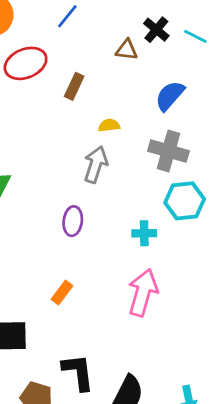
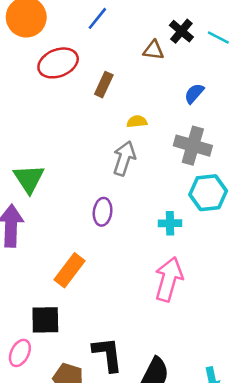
blue semicircle: (170, 96) -> (194, 93), size x0.7
orange rectangle: (62, 293) -> (69, 270), moved, size x1.5

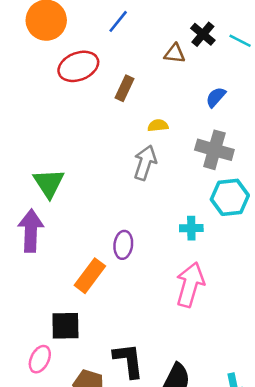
purple ellipse: (103, 212) -> (123, 245), moved

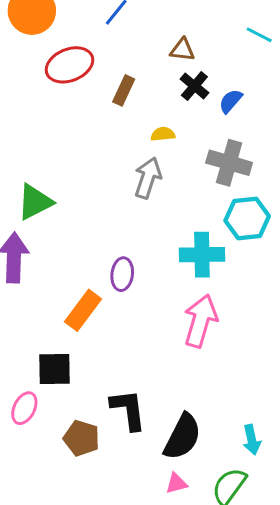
black cross: (203, 34) -> (194, 86), moved
green triangle: (49, 183) -> (35, 202), turned 36
cyan cross: (191, 228) -> (202, 255), size x1.6

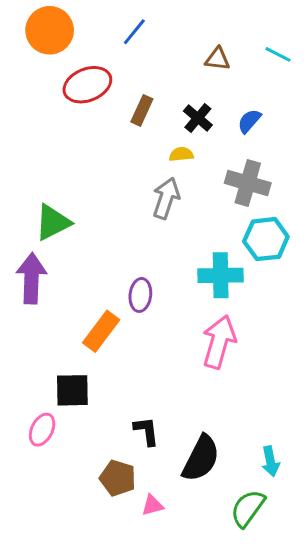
brown triangle: (182, 50) -> (218, 59), moved
black cross: (194, 86) -> (198, 118), moved
black L-shape: (128, 410) -> (146, 431), size x0.7
brown pentagon: (82, 438) -> (118, 478), moved
pink triangle: (176, 483) -> (152, 505), moved

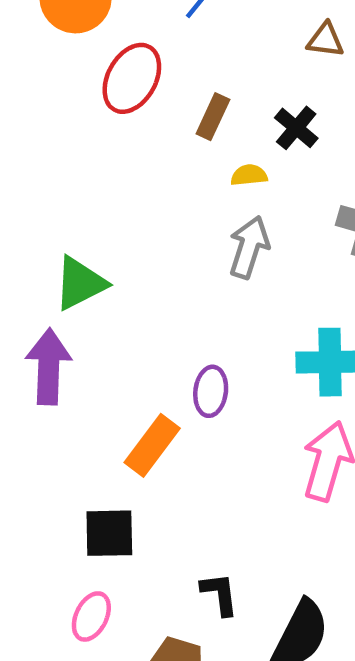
red ellipse: (87, 85) -> (132, 78), turned -39
yellow semicircle: (181, 154) -> (249, 175), moved
pink ellipse: (42, 430) -> (91, 616), moved

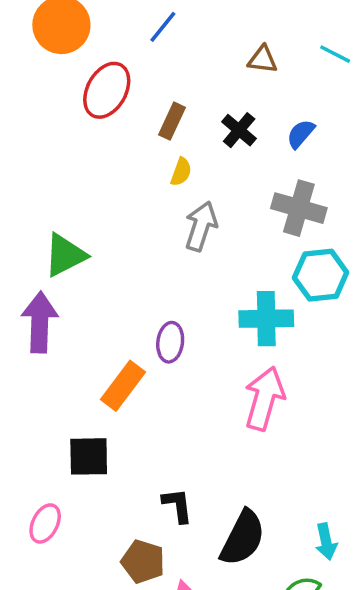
yellow semicircle: (249, 175) -> (181, 172), moved, turned 116
pink ellipse: (91, 616) -> (45, 523), moved

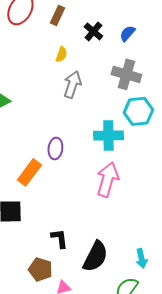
brown rectangle: (172, 121) -> (57, 15), moved

